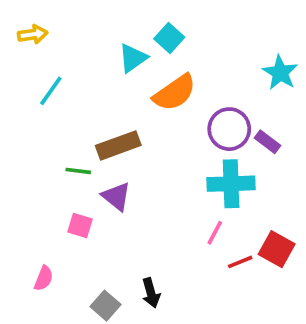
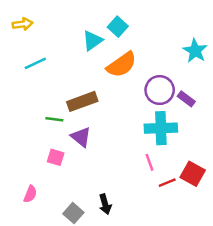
cyan line: (51, 91) -> (35, 63), turned 30
pink line: (215, 233) -> (149, 162), turned -48

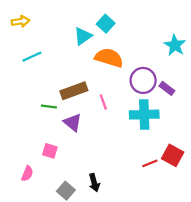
orange semicircle: (122, 65) -> (109, 58), turned -128
pink square: (56, 157) -> (50, 151), moved
pink line: (149, 162) -> (103, 102), moved

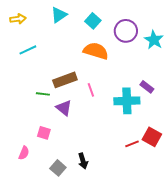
cyan triangle: (83, 36) -> (59, 15), moved
purple circle: (143, 80) -> (126, 31), moved
purple rectangle: (167, 88) -> (147, 87), moved

